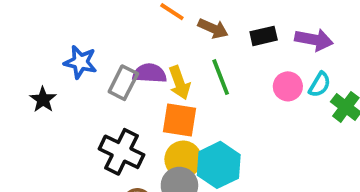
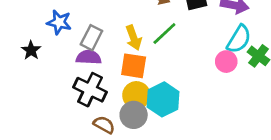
purple semicircle: (150, 73) -> (89, 57), moved
green line: (221, 77) -> (164, 33), turned 68
cyan semicircle: (320, 85) -> (239, 39), size x1.5
pink circle: (288, 86) -> (226, 62), moved

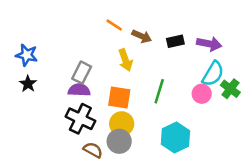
blue star: (59, 22) -> (27, 55), moved
green line: (164, 33) -> (159, 91), moved, turned -30
yellow arrow: (134, 38) -> (125, 60), moved
cyan hexagon: (163, 99) -> (175, 138), moved

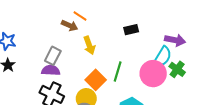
brown arrow: (142, 36) -> (70, 25), moved
purple arrow: (209, 44) -> (175, 40), moved
pink circle: (202, 94) -> (153, 74), size x1.6
orange square: (119, 98) -> (96, 80), moved, turned 36

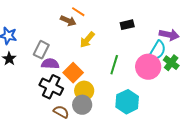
yellow arrow: (89, 45) -> (87, 40), turned 60
gray rectangle: (53, 56) -> (41, 50), moved
orange square: (96, 80) -> (73, 73), moved

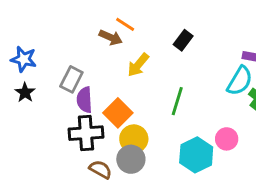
black rectangle: (127, 25) -> (183, 40), moved, turned -40
purple semicircle: (50, 64) -> (84, 100), turned -96
pink circle: (148, 67) -> (227, 139), moved, size x0.6
black cross: (51, 87) -> (86, 133), turned -30

